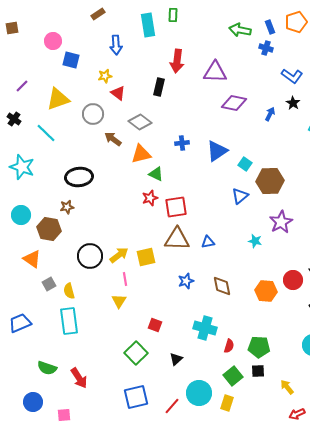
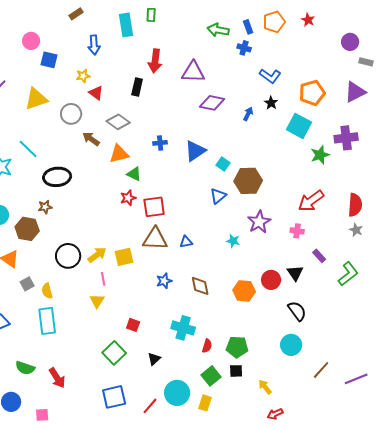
cyan line: (46, 133) -> (28, 149), moved

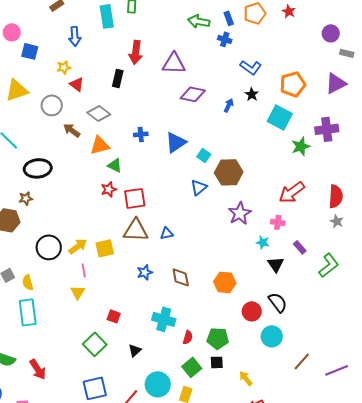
cyan star: (233, 241) -> (263, 242), moved
red circle: (271, 280) -> (252, 311), moved

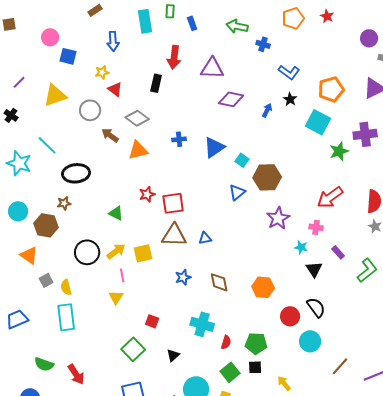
blue rectangle: (229, 18) -> (192, 23), moved
green triangle: (115, 165) -> (116, 213), moved

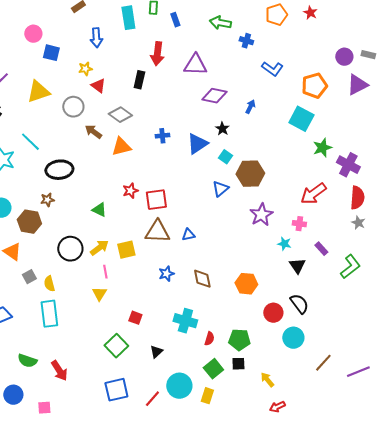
purple circle: (369, 38) -> (344, 57), moved
black star: (290, 99) -> (222, 129), moved
purple cross: (365, 134) -> (348, 165), moved, turned 35

